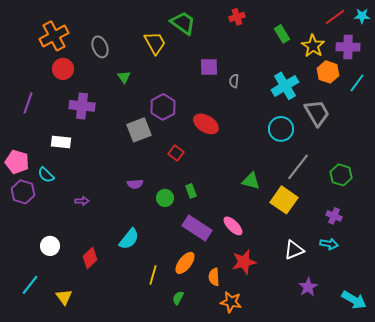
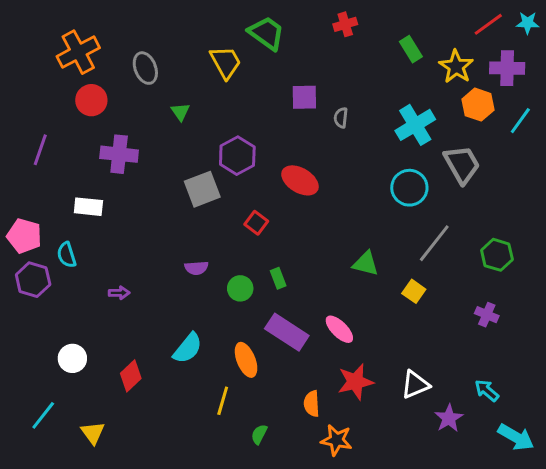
cyan semicircle: (46, 175) -> (67, 255), turned 30
yellow square: (284, 200) -> (414, 291), size x0.6
cyan arrow: (329, 244) -> (487, 391), moved, turned -150
white triangle: (294, 250) -> (415, 385), moved
orange ellipse: (185, 263) -> (246, 360), moved, turned -60

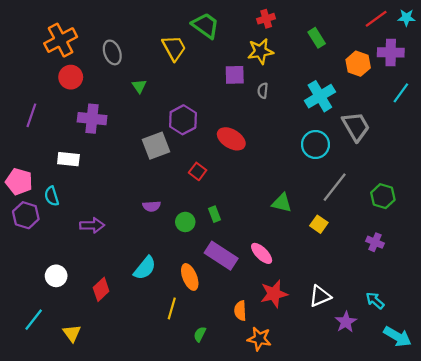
yellow star: (456, 67) -> (260, 51), moved, turned 30
orange hexagon: (478, 105) -> (358, 64), moved
purple arrow: (119, 293) -> (92, 225), size x1.5

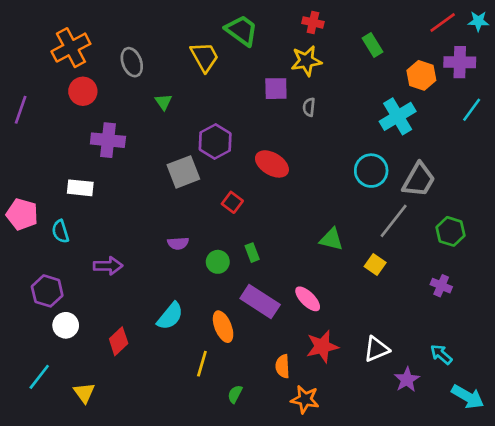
red cross: (266, 19) -> (313, 22), turned 30
cyan cross: (320, 96) -> (398, 116), moved
purple line: (31, 115) -> (21, 110), moved
gray trapezoid: (356, 127) -> (419, 180), moved, turned 60
purple hexagon: (26, 215) -> (47, 291), moved

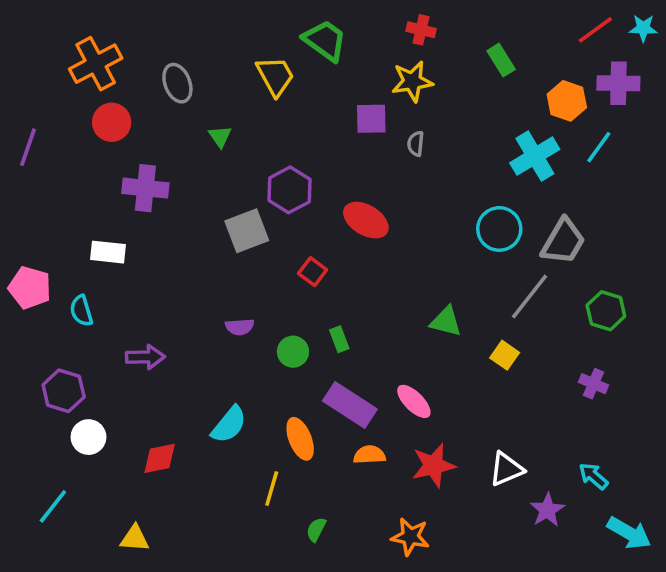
cyan line: (472, 110) -> (599, 147), moved
red diamond: (119, 341) -> (160, 458), turned 32
orange semicircle: (283, 366) -> (369, 455), moved, turned 90
yellow triangle: (84, 393) -> (135, 538), moved, turned -50

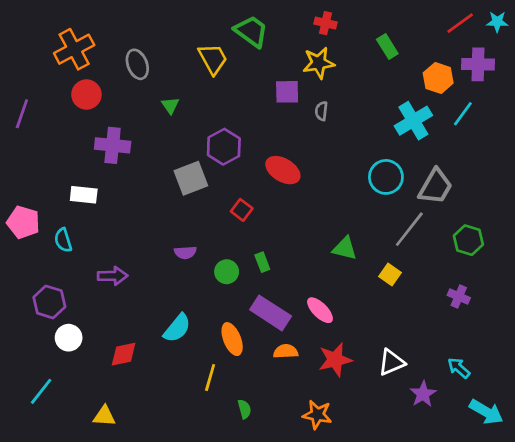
green semicircle: (316, 529) -> (244, 409), turned 138

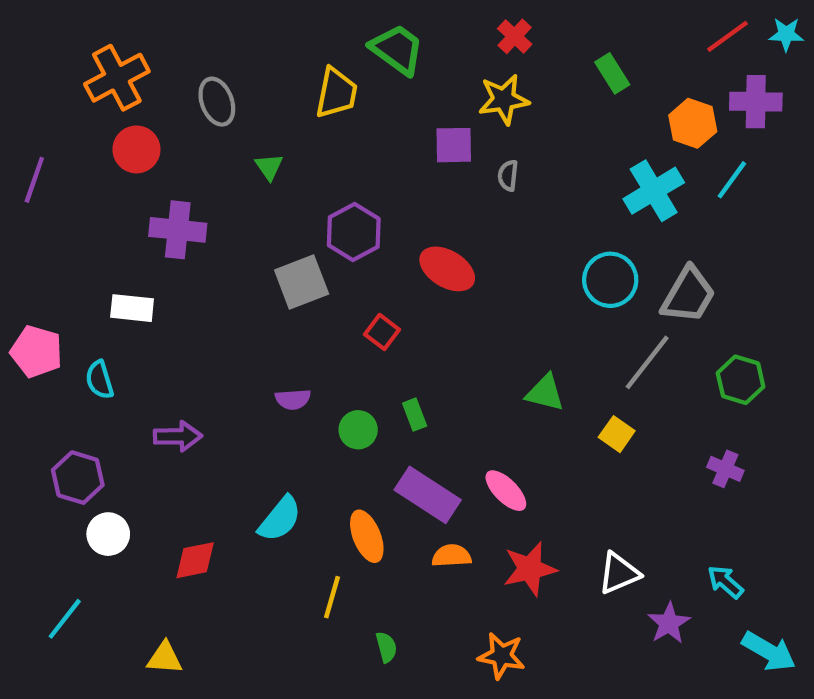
red cross: (326, 23) -> (515, 36), turned 30
yellow trapezoid: (213, 59) -> (336, 93), turned 40

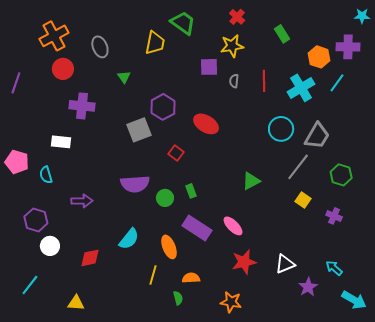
red line: (728, 36) -> (264, 81), moved, turned -55
green triangle: (545, 393) -> (251, 181), turned -42
purple semicircle: (293, 399) -> (135, 184), size x1.8
yellow square: (617, 434) -> (303, 200), moved
orange semicircle: (452, 556) -> (191, 278), moved

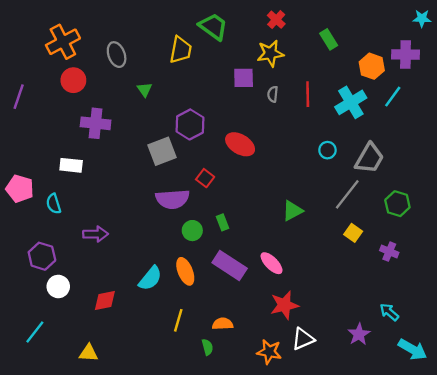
cyan circle: (281, 129) -> (327, 150), size x0.6
purple semicircle: (135, 184) -> (172, 199), moved
orange ellipse: (169, 247) -> (185, 271), moved
white triangle: (285, 264) -> (303, 339), moved

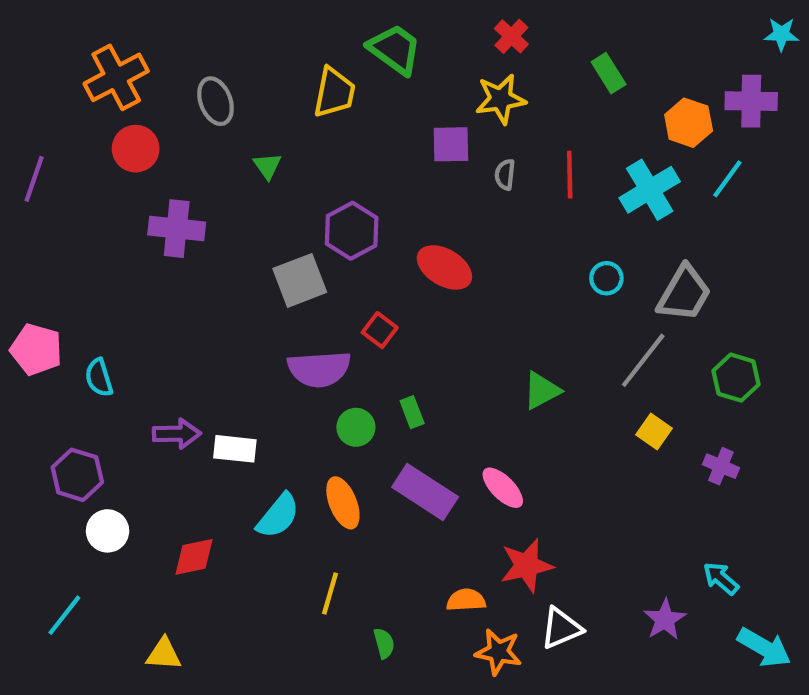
white rectangle: (71, 165) -> (235, 449), moved
orange semicircle: (223, 324) -> (466, 600), moved

